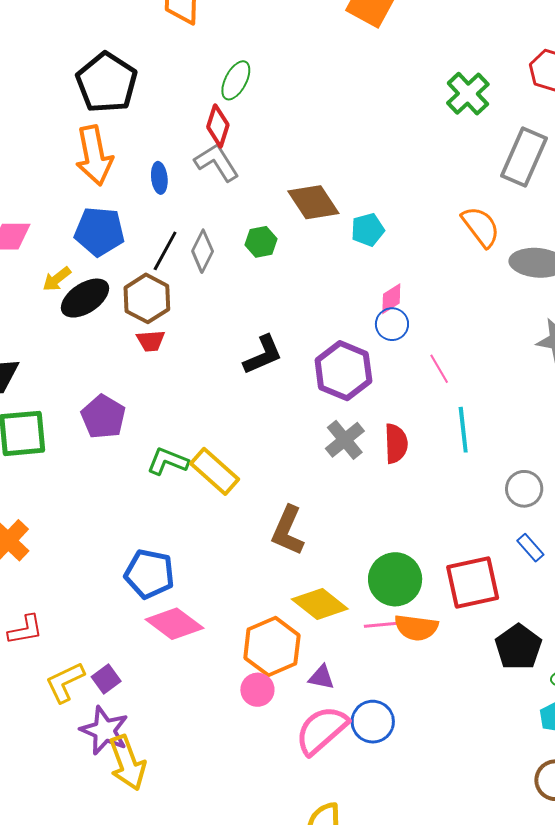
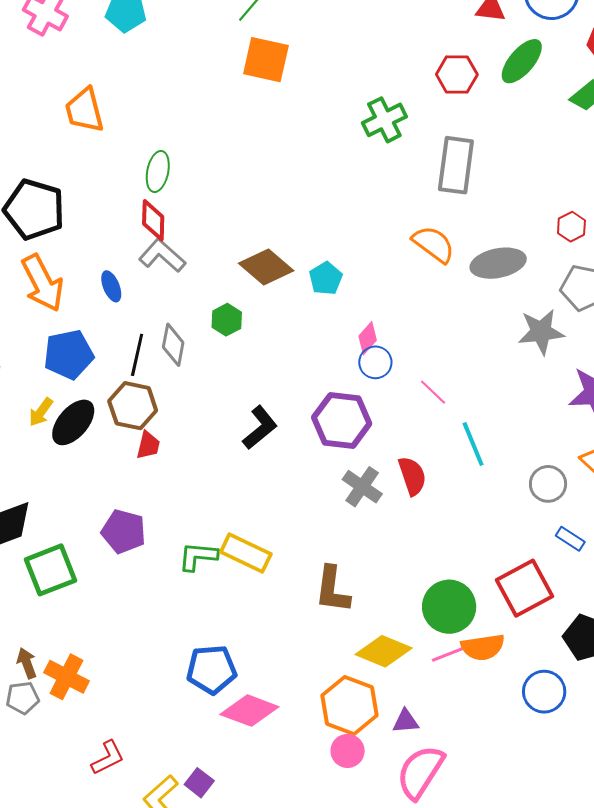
green cross: (468, 94) -> (384, 120), turned 33
red trapezoid: (151, 341) -> (148, 445), turned -56
blue circle: (373, 722) -> (544, 692), moved

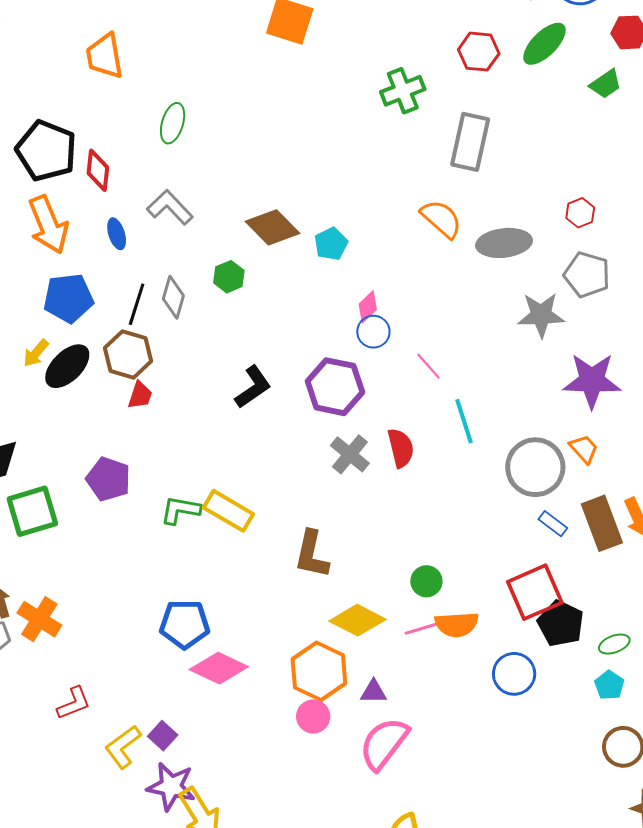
red diamond: (153, 220) -> (98, 170), moved
gray circle: (548, 484) -> (535, 467), size x1.6
red square: (524, 588) -> (535, 592), moved
green circle: (449, 607) -> (426, 581), size x0.6

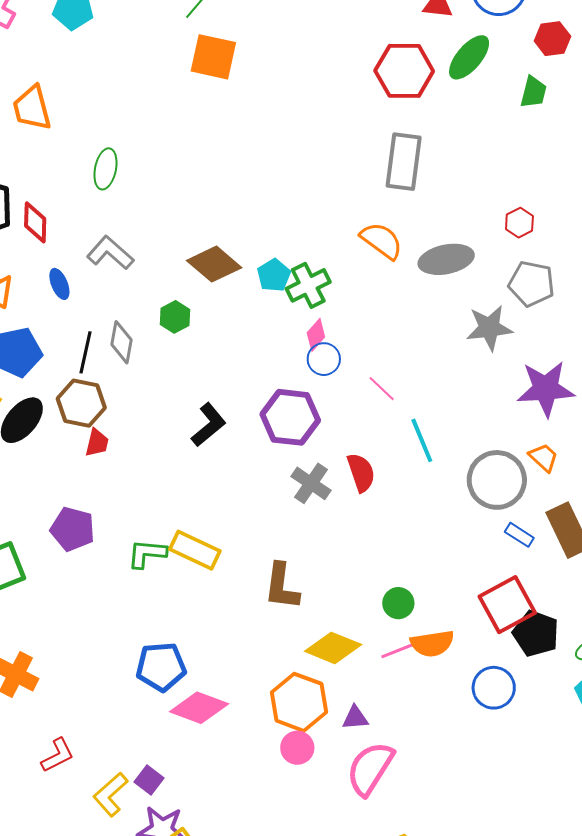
red hexagon: (479, 52) -> (404, 71), size x1.4
green trapezoid: (606, 84) -> (534, 92), turned -36
green cross: (403, 91) -> (308, 285), moved

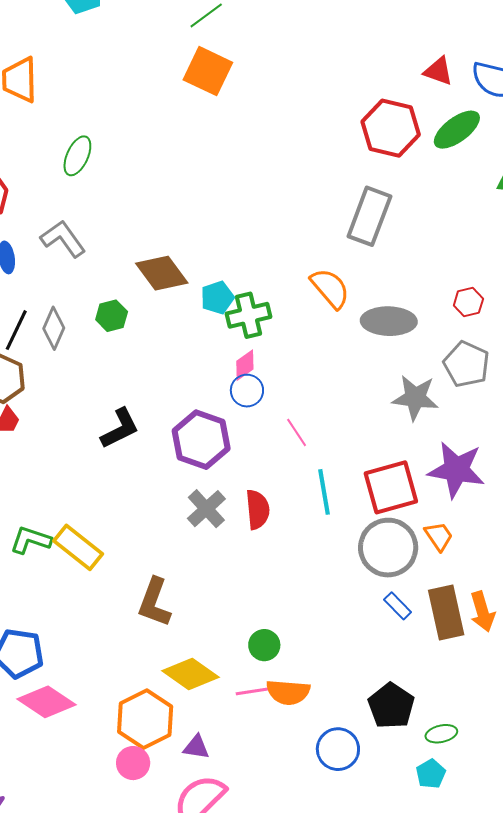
red square: (507, 605) -> (391, 487), moved

